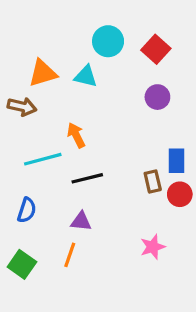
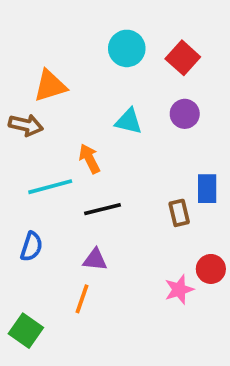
cyan triangle: (86, 76) -> (129, 121), moved
red circle: (180, 194) -> (211, 269), moved
green square: (22, 264) -> (26, 331), moved

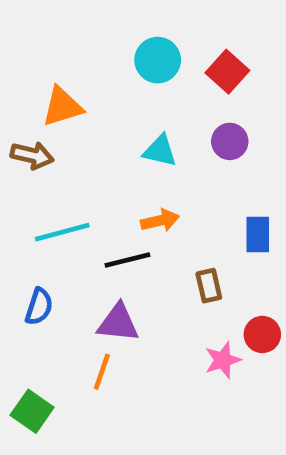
orange arrow: (89, 159) -> (160, 221), moved, turned 104
brown rectangle: (179, 213) -> (209, 286), moved
purple triangle: (95, 260) -> (118, 323), size x1.4

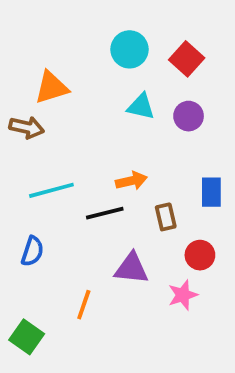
cyan triangle: (160, 151) -> (141, 107), moved
brown rectangle: (209, 286) -> (166, 217), moved
purple triangle: (118, 323) -> (131, 268), moved
red circle: (262, 334) -> (200, 255), moved

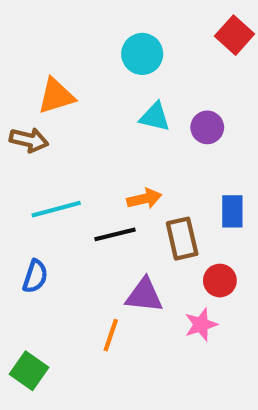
red square: (187, 59) -> (235, 35), moved
brown rectangle: (166, 217) -> (182, 239), size x1.4
orange line: (84, 305) -> (111, 335), moved

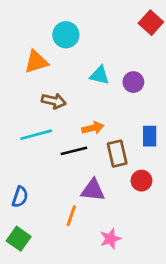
cyan circle: (142, 54) -> (66, 35), moved
brown arrow: (29, 140) -> (54, 101), moved
blue semicircle: (35, 276) -> (20, 197), moved
pink star: (201, 325) -> (110, 239), moved

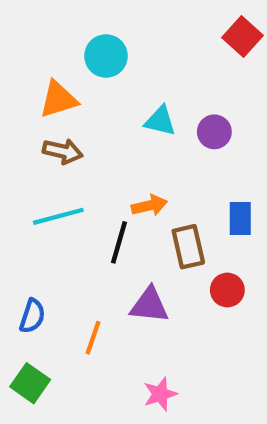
brown arrow: (54, 101) -> (63, 151), moved
black line: (74, 151) -> (119, 242), turned -60
orange line: (71, 216) -> (93, 338), moved
pink star: (110, 239) -> (160, 394), moved

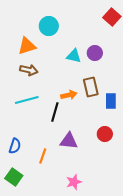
purple circle: (214, 132) -> (95, 53), moved
brown rectangle: (188, 247) -> (91, 87), moved

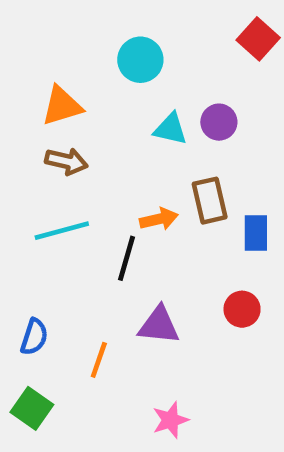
cyan circle: (49, 26) -> (140, 60), moved

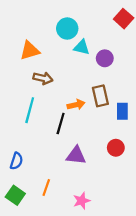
cyan triangle: (170, 129) -> (82, 47), moved
brown arrow: (66, 161) -> (43, 78), moved
cyan line: (62, 231) -> (30, 110), turned -60
orange line: (99, 360) -> (46, 187), moved

